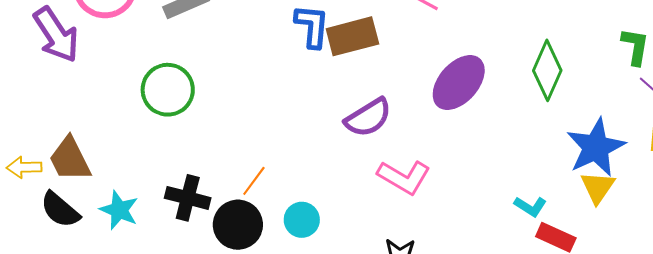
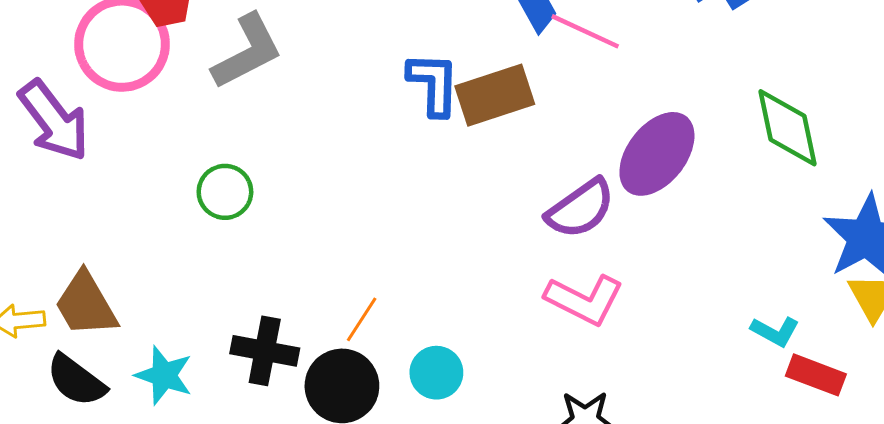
green diamond: (547, 70) -> (787, 128), turned -32
green circle: (168, 90) -> (225, 192), size x0.7
purple semicircle: (368, 118) -> (580, 209), moved

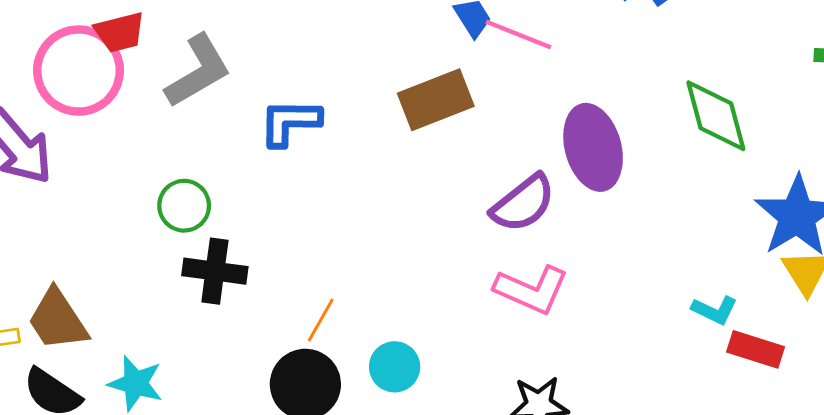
blue L-shape: (434, 84) -> (290, 122), moved, turned -88
purple ellipse: (657, 154) -> (593, 147), turned -50
black cross: (265, 351) -> (215, 271), moved

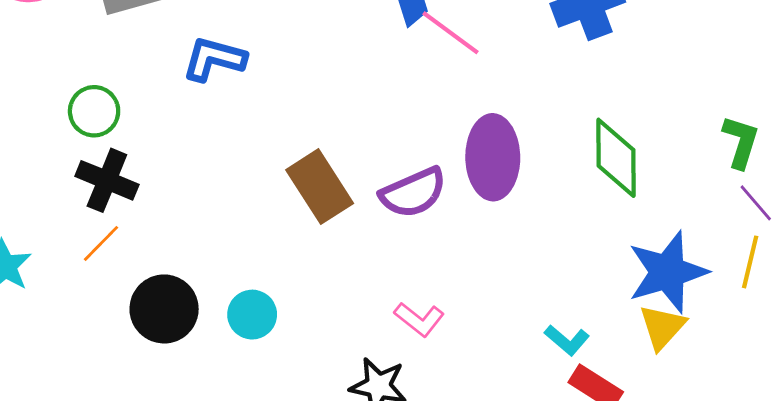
brown rectangle: (436, 100) -> (320, 187), moved, turned 64
pink L-shape: (532, 290) -> (419, 319), moved, size x0.7
orange line: (321, 320) -> (101, 243), moved

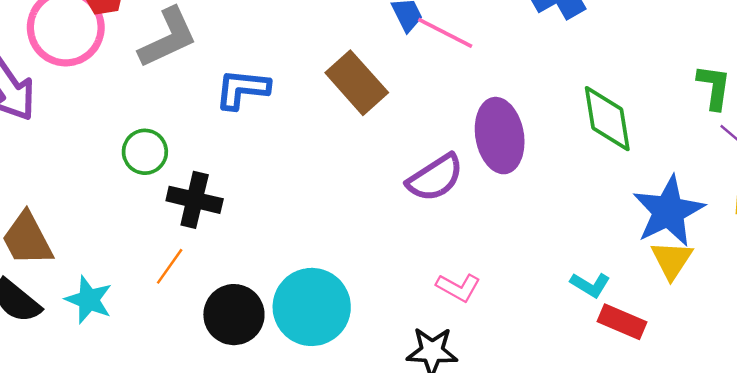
black cross: (107, 180) -> (195, 200), moved
brown rectangle: (320, 187) -> (357, 83), moved
cyan circle: (252, 315) -> (312, 307), size x1.8

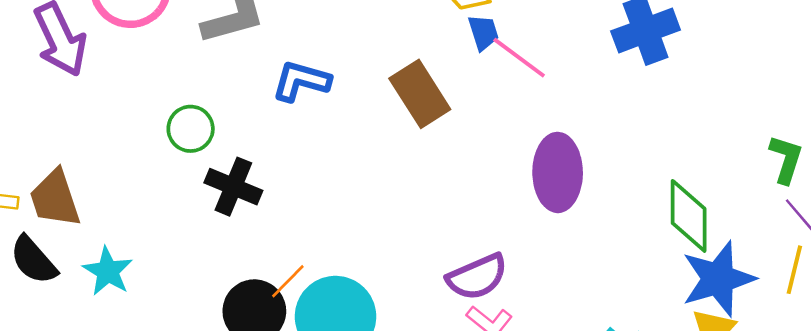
green diamond: (607, 119) -> (689, 216), moved
purple semicircle: (435, 178) -> (477, 277), moved
orange line: (170, 266) -> (288, 281), moved

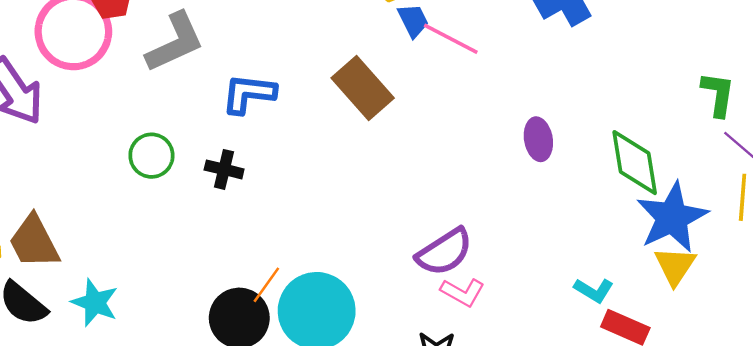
purple ellipse: (558, 172) -> (538, 139), moved, size x0.6
black cross: (233, 187) -> (224, 169), moved, size x0.7

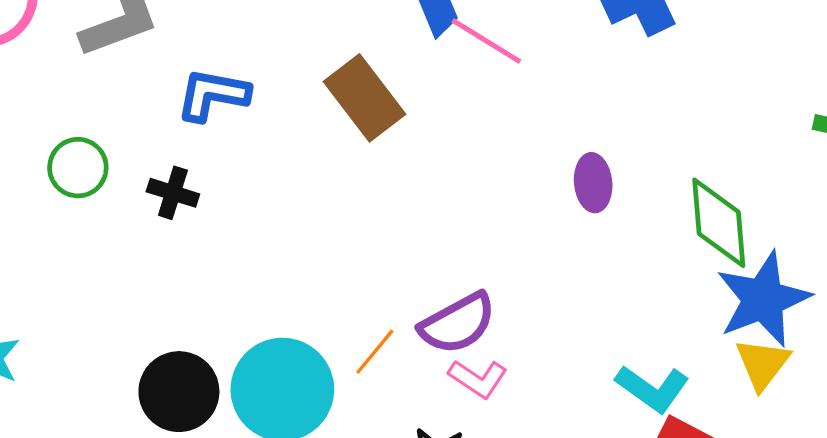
orange line: (266, 285) -> (375, 352), moved
cyan L-shape: (594, 290) -> (652, 388), size x1.4

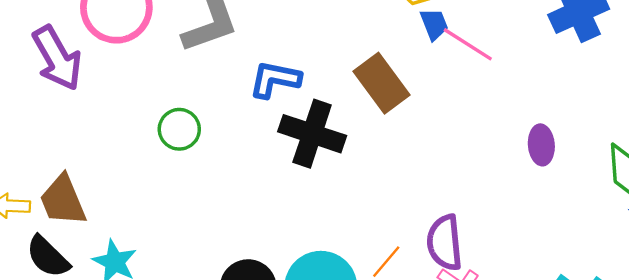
black cross: (173, 193) -> (312, 134), moved, size x1.8
purple semicircle: (458, 323) -> (445, 243), turned 112

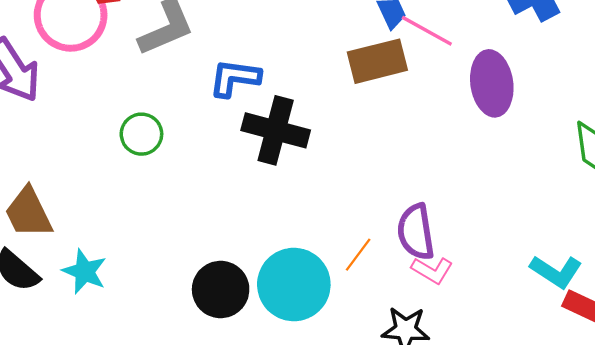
brown rectangle: (382, 83) -> (377, 61), moved, turned -64
purple ellipse: (541, 145) -> (492, 83), moved, size x1.6

